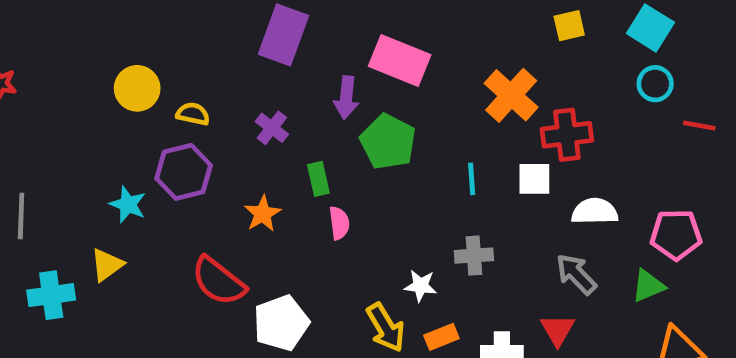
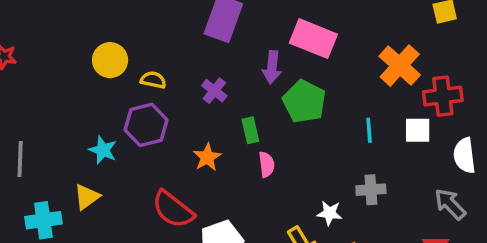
white semicircle: (595, 211) -> (464, 155), turned -96

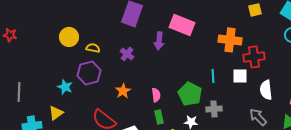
orange cross: (400, 66) -> (230, 40), turned -35
green pentagon: (304, 101) -> (190, 94), moved
green rectangle: (250, 130) -> (159, 117), moved

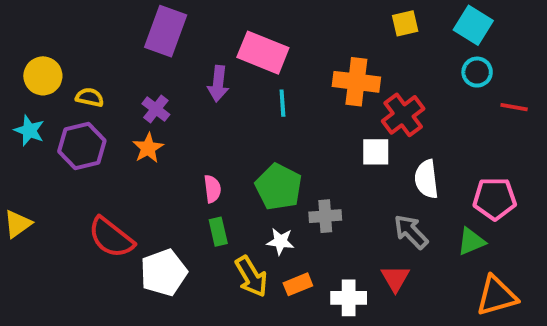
red cross: (254, 57) -> (403, 115), turned -30
cyan line: (213, 76) -> (282, 103), moved
cyan star: (65, 87) -> (29, 130), moved
orange star: (123, 91) -> (148, 148), moved

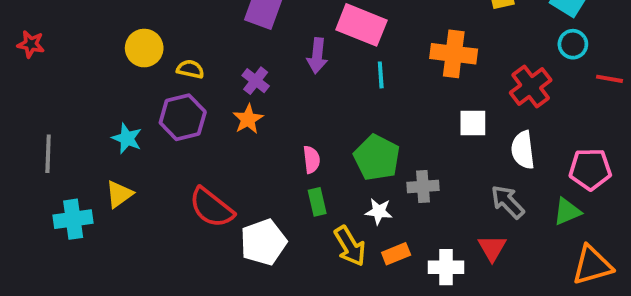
red cross: (403, 115) -> (531, 86), moved
cyan star: (29, 130) -> (127, 138), moved

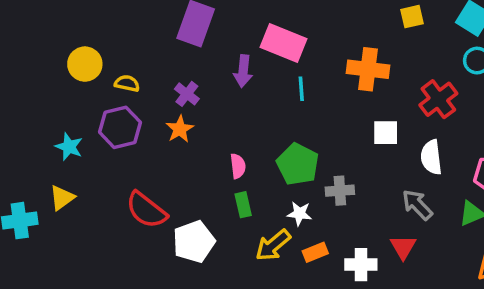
yellow arrow: (350, 246) -> (273, 245), turned 81

